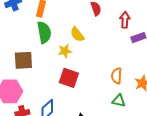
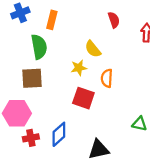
green semicircle: (44, 32) -> (39, 47), moved
orange semicircle: (117, 76) -> (107, 78), moved

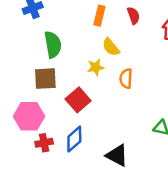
orange rectangle: (52, 20) -> (99, 16), moved
red square: (83, 98) -> (78, 100), moved, turned 30
black triangle: (99, 150) -> (117, 155), turned 40

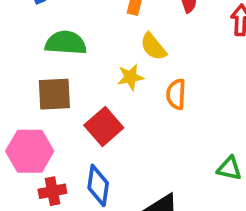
green semicircle: (53, 45) -> (66, 43), turned -76
blue diamond: (74, 139) -> (98, 185), turned -40

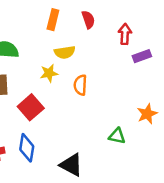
yellow semicircle: (153, 47) -> (65, 52), turned -60

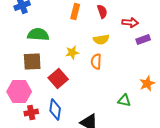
red arrow: (125, 34) -> (130, 22), turned 91
yellow semicircle: (65, 52) -> (101, 40), moved

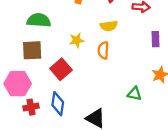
purple rectangle: (143, 40) -> (156, 39), moved, turned -72

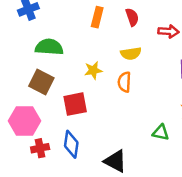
brown square: (32, 50) -> (41, 82), turned 30
red square: (61, 69) -> (75, 104), turned 30

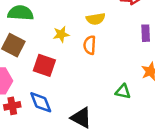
red square: (75, 104) -> (44, 65), turned 30
blue diamond: (71, 144) -> (41, 102), turned -30

